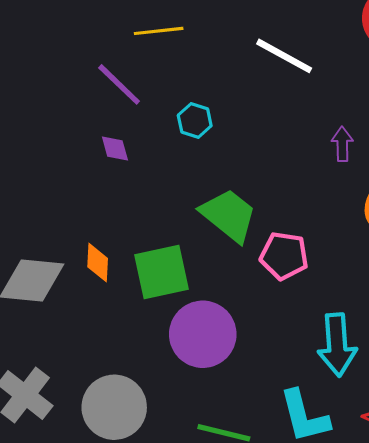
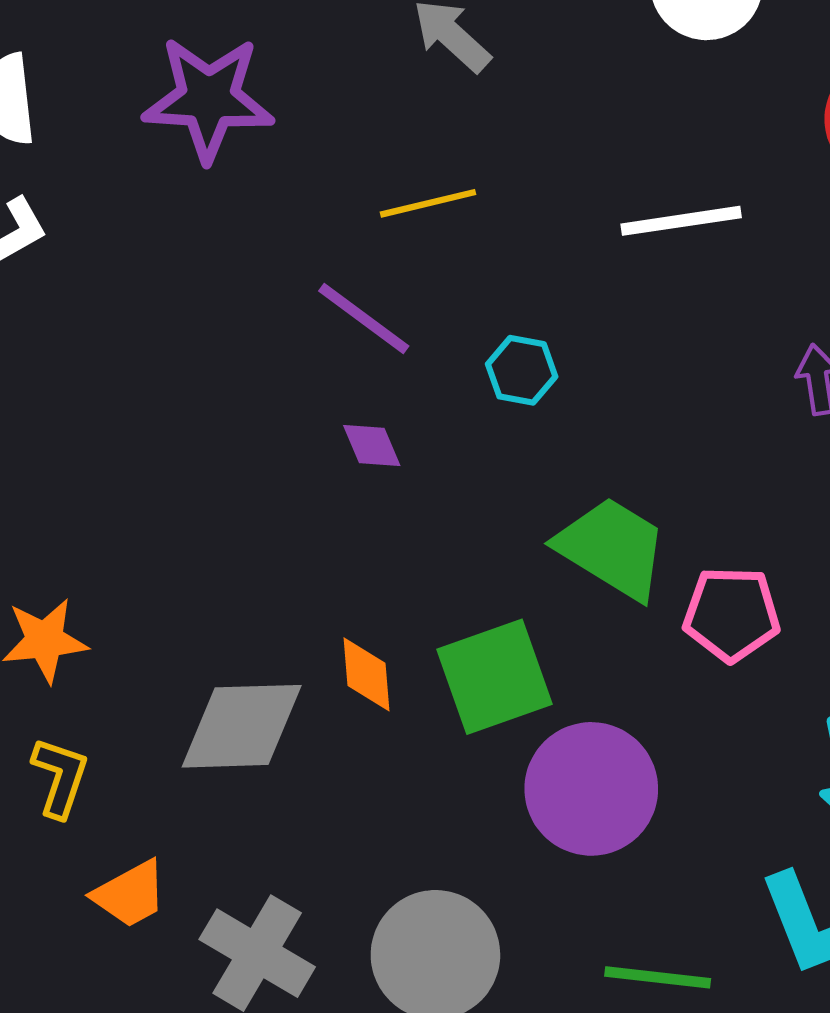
white line: (284, 56) -> (681, 221), turned -30

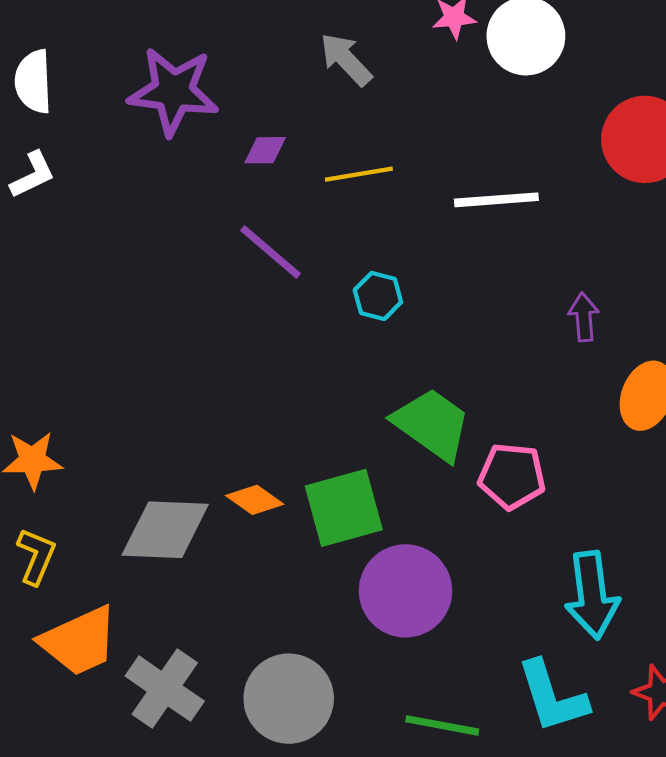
yellow line: (428, 203) -> (359, 174), moved
purple diamond: (372, 445) -> (265, 150), moved, turned -72
orange diamond: (367, 674) -> (255, 500), turned -54
orange trapezoid: (130, 894) -> (79, 641), size x1.5

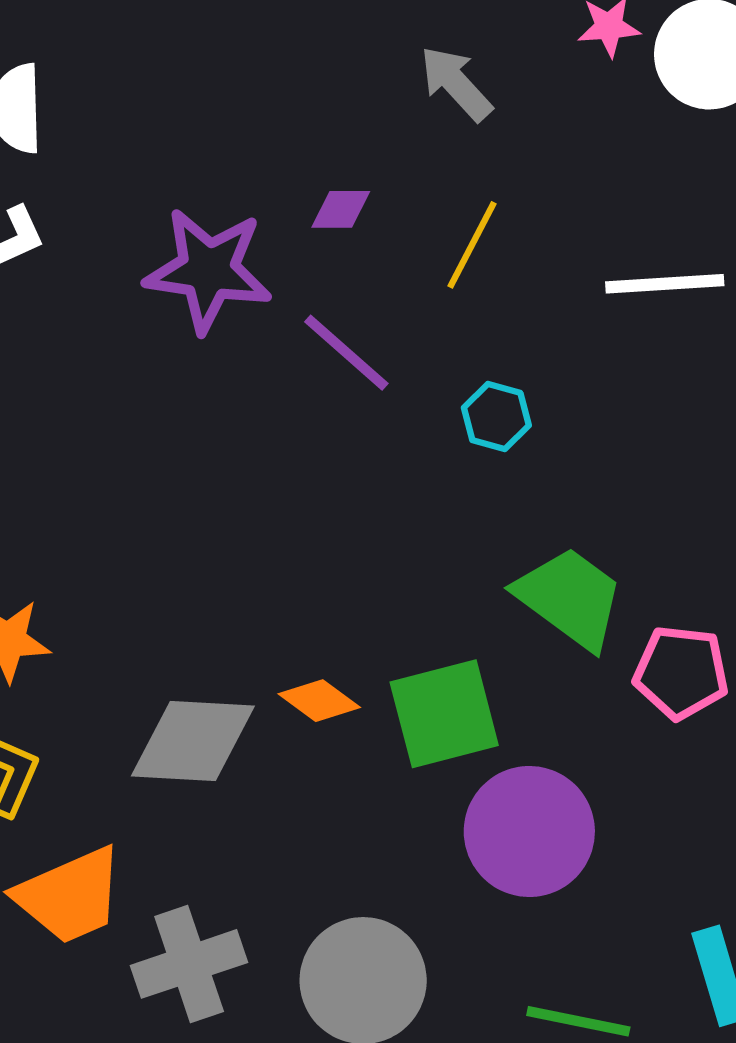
purple star: (173, 91) -> (208, 270), moved
yellow line: (359, 174) -> (472, 245), turned -54
gray cross: (165, 689) -> (189, 964), turned 36

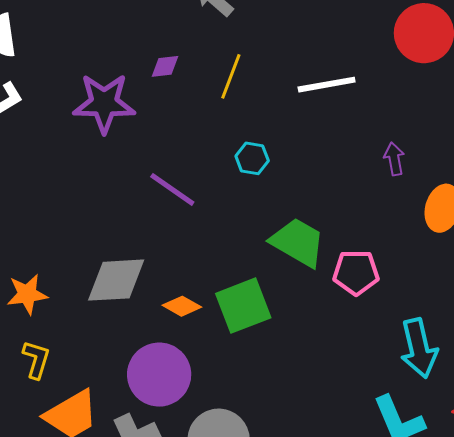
purple line: (346, 353) -> (172, 189), moved
gray diamond: (193, 741) -> (116, 280), moved
purple circle: (529, 832) -> (159, 375), moved

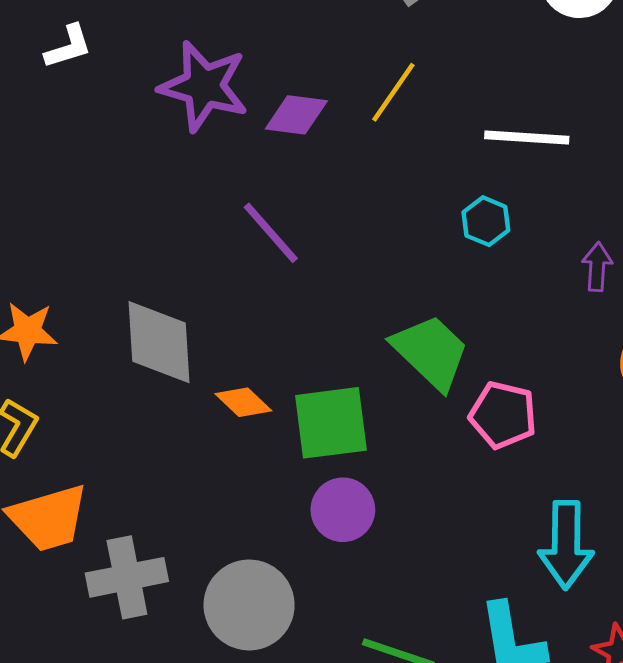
purple diamond: (165, 66) -> (296, 115), moved, size x1.4
cyan hexagon: (252, 158) -> (486, 221), moved
gray diamond: (116, 280) -> (159, 342), turned 76
purple circle: (159, 375) -> (343, 510), moved, size x0.7

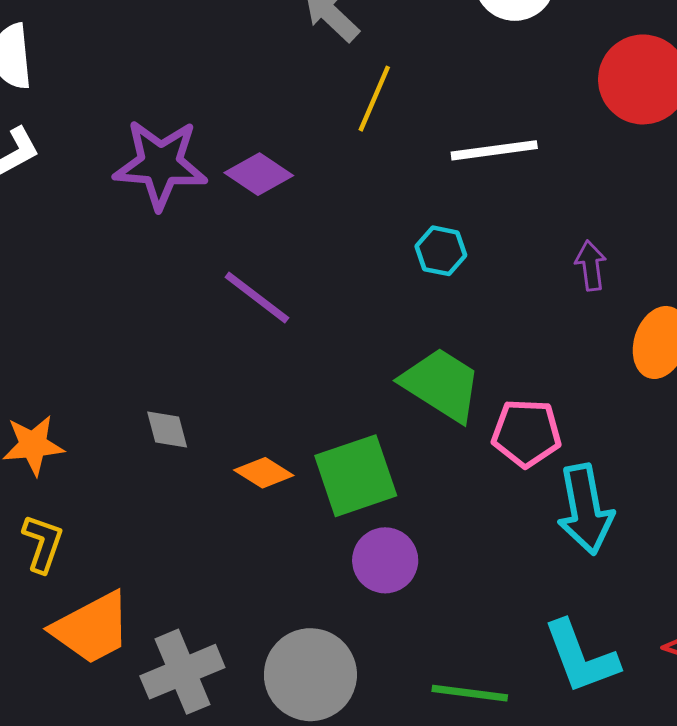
yellow line: (393, 92) -> (374, 99), moved
purple diamond: (296, 115) -> (259, 174), turned 38
cyan hexagon: (486, 221) -> (441, 251), moved
gray diamond: (159, 342) -> (167, 430), size x0.5
cyan arrow: (566, 545) -> (585, 509), moved

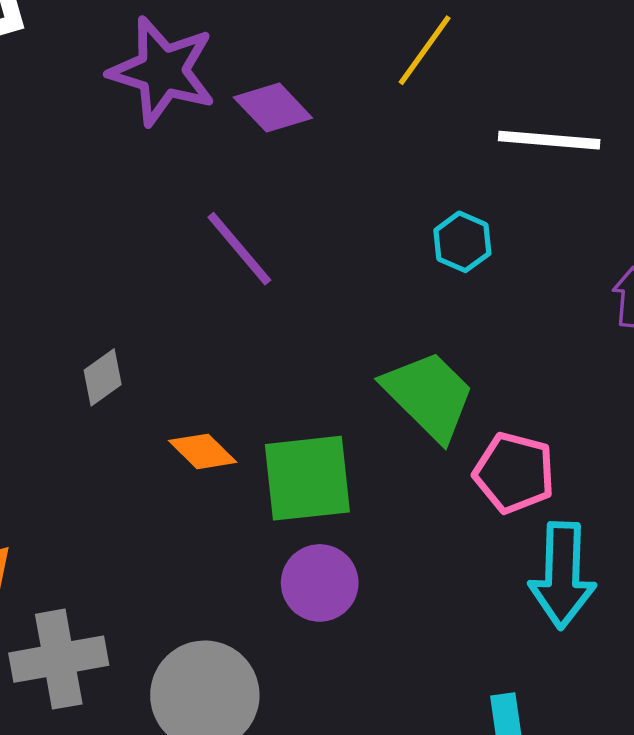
gray diamond: (167, 430) -> (103, 377), turned 57

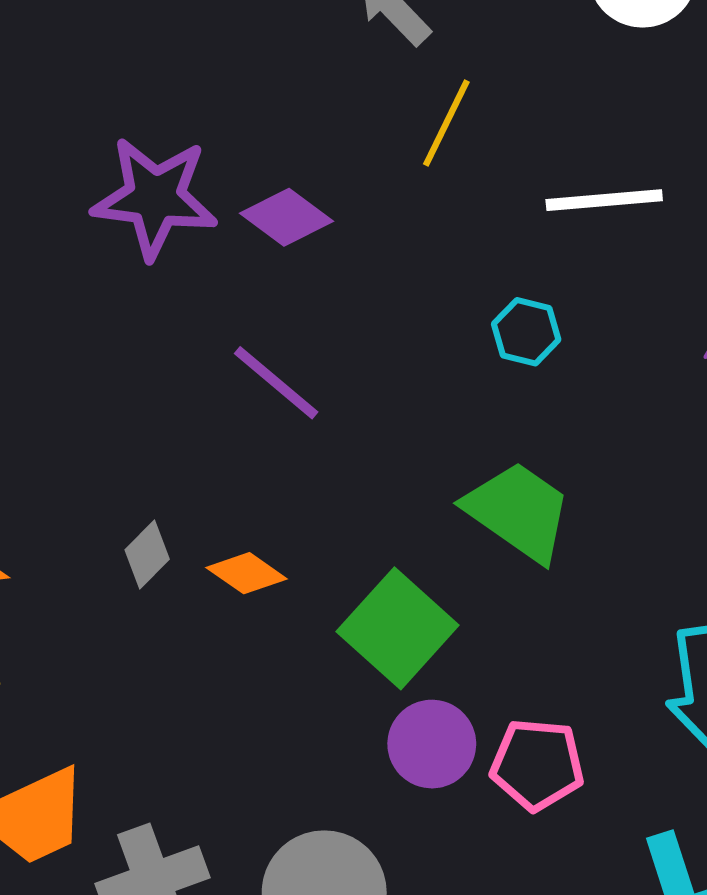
orange diamond: (203, 451) -> (247, 573), moved
pink pentagon: (514, 473) -> (537, 765), moved
green square: (307, 478) -> (398, 628), turned -32

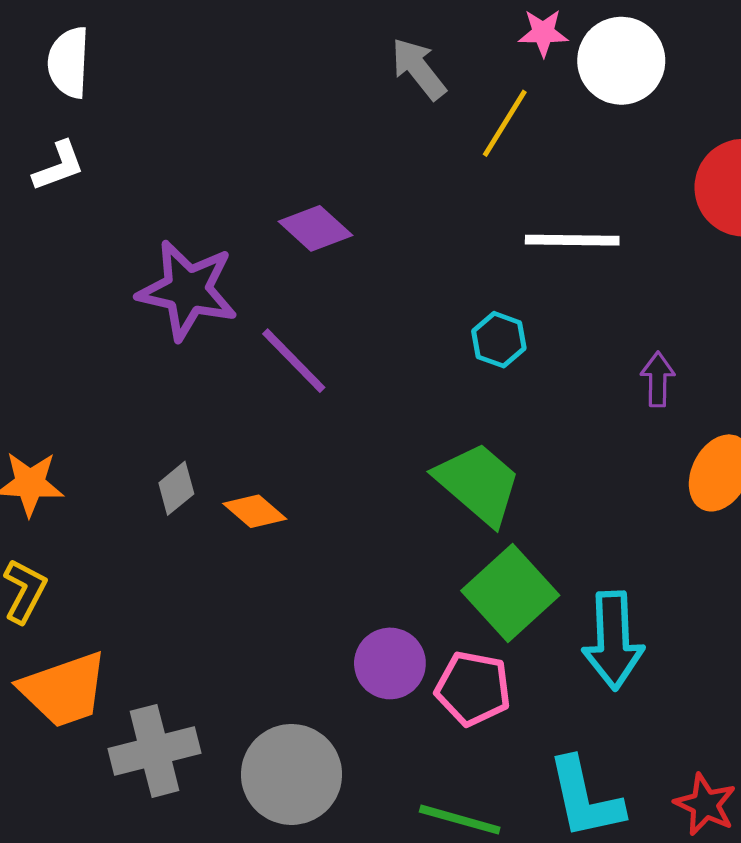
yellow line: (446, 123) -> (505, 123), moved
purple star: (155, 198) -> (188, 290), moved
green square: (398, 628) -> (510, 593), moved

